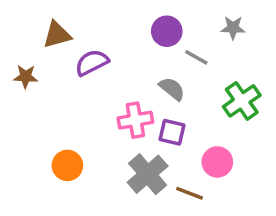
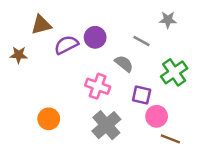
purple circle: (167, 31) -> (95, 37), moved
pink cross: (135, 120) -> (98, 86), turned 30
purple square: (172, 132) -> (142, 95), moved
brown line: (189, 193) -> (170, 139), moved

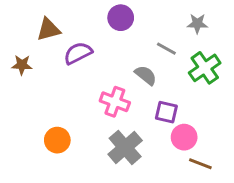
purple circle: (95, 37) -> (121, 18), moved
green cross: (174, 72) -> (205, 68), moved

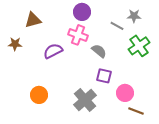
gray line: (166, 49) -> (117, 26), moved
purple semicircle: (78, 53) -> (53, 51), moved
pink cross: (115, 102) -> (78, 35), moved
purple square: (166, 112) -> (104, 76), moved

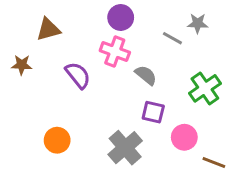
green cross: (139, 46) -> (205, 88), moved
purple semicircle: (53, 51) -> (78, 75), turned 78
brown line: (136, 111) -> (214, 162), moved

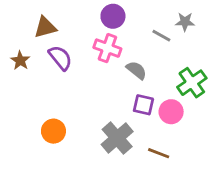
brown star: (22, 65) -> (20, 61), turned 30
purple semicircle: (78, 75) -> (60, 58), moved
pink circle: (184, 137) -> (171, 112), moved
brown line: (214, 162) -> (159, 153), moved

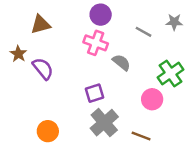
gray star: (185, 22) -> (174, 22), moved
purple semicircle: (60, 58) -> (43, 69), moved
purple square: (143, 105) -> (94, 93), moved, turned -30
orange circle: (53, 131) -> (48, 131), moved

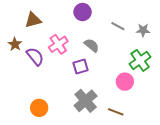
gray star: (174, 22) -> (143, 30), moved
pink cross: (96, 43) -> (58, 44), moved, turned 36
gray semicircle: (121, 62) -> (92, 45), moved
purple square: (94, 93) -> (81, 66), moved

